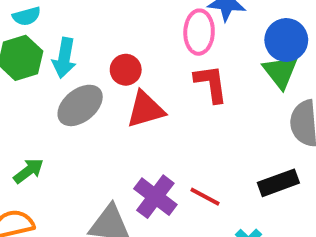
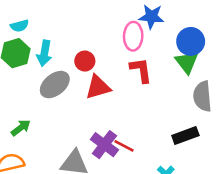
red line: (205, 197) -> (124, 146), moved

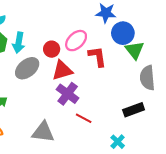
pink ellipse: (133, 36) -> (76, 41), moved, turned 45
blue circle: (191, 41) -> (123, 33), moved
purple cross: (104, 145) -> (68, 94), moved

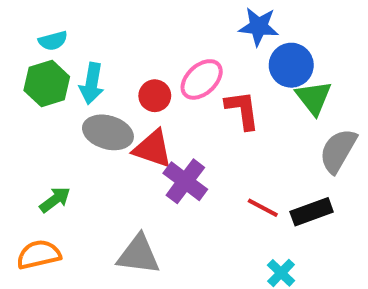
gray ellipse: (27, 68) -> (108, 132), turned 55
red triangle: (62, 70) -> (153, 149), moved, turned 35
gray semicircle: (147, 78) -> (338, 151), turned 35
red line: (84, 118) -> (263, 208), moved

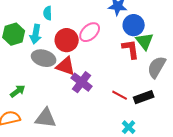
cyan semicircle: (53, 41) -> (48, 13), moved, turned 104
red circle: (155, 96) -> (67, 40), size x1.5
red L-shape: (242, 110) -> (131, 49), moved
gray triangle: (138, 255) -> (46, 118), moved

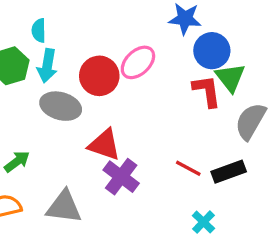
cyan semicircle: (48, 13) -> (39, 30), moved
red triangle: (66, 66) -> (104, 145), moved
purple cross: (82, 82) -> (121, 177), moved

